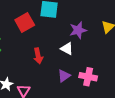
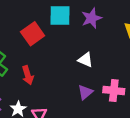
purple star: (78, 30) -> (92, 18), moved
red arrow: (38, 56) -> (28, 75), moved

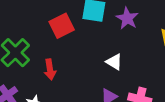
purple star: (92, 18) -> (127, 18), turned -30

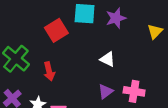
purple star: (127, 18) -> (116, 18), turned 30

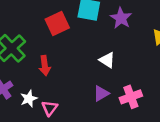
purple star: (116, 18) -> (121, 18), turned -30
pink cross: (134, 91) -> (131, 97), turned -36

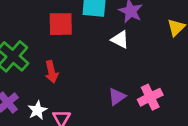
red square: (57, 24) -> (61, 24), turned 30
white triangle: (107, 60) -> (120, 40), moved

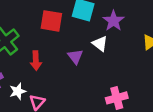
purple triangle: (117, 97) -> (75, 57), moved, turned -42

